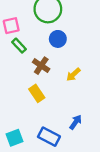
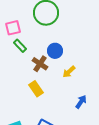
blue circle: (58, 39) -> (55, 51), moved
blue arrow: (76, 122) -> (81, 102), moved

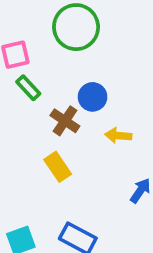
yellow arrow: (69, 72) -> (118, 136), turned 48

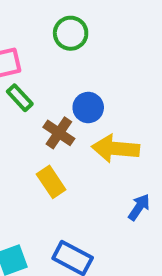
green circle: (76, 27) -> (71, 33), size x0.7
yellow arrow: (118, 136) -> (116, 149), size x1.6

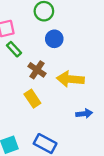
blue circle: (88, 108) -> (54, 39), moved
blue arrow: (139, 207) -> (84, 114), turned 49

